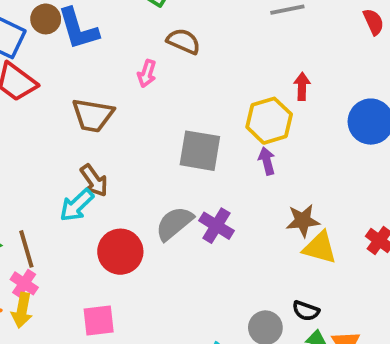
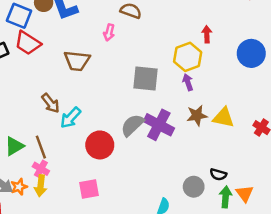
brown arrow: (94, 180) -> (50, 103), moved
brown star: (303, 221) -> (197, 115), moved
purple cross: (216, 226) -> (159, 125), size x1.4
yellow triangle: (320, 248) -> (224, 118), moved

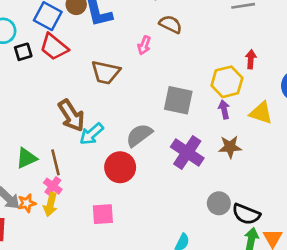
brown arrow: (50, 103) -> (71, 116), size x1.4
yellow triangle: (224, 118) -> (261, 113), moved
gray semicircle: (132, 125) -> (139, 135), moved
black semicircle: (218, 174) -> (246, 214), size x1.5
gray circle: (194, 187) -> (219, 203), moved

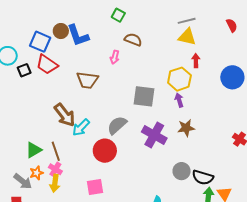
yellow triangle: (261, 113) -> (187, 37), moved
orange star: (27, 203) -> (36, 173), moved

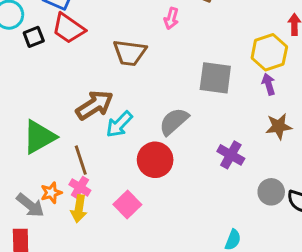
brown arrow: (65, 115) -> (95, 105), turned -85
purple cross: (154, 135) -> (231, 155), moved, size x0.7
green triangle: (34, 150) -> (39, 137), moved, size x1.4
pink square: (95, 187) -> (127, 204), moved, turned -36

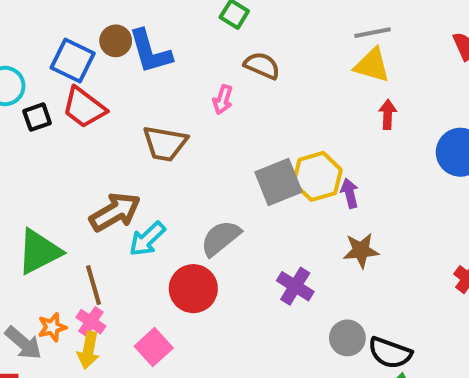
yellow hexagon: (269, 52) -> (317, 176), moved
gray square: (215, 78) -> (279, 182), turned -32

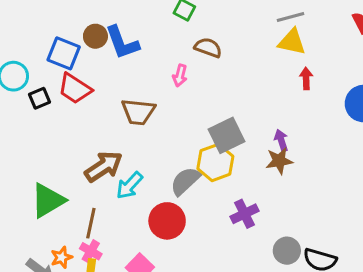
yellow hexagon: (317, 176) -> (215, 162), moved
brown star: (361, 251) -> (279, 161), moved
brown line: (94, 285) -> (91, 223), turned 32
purple cross: (295, 286) -> (245, 214), turned 36

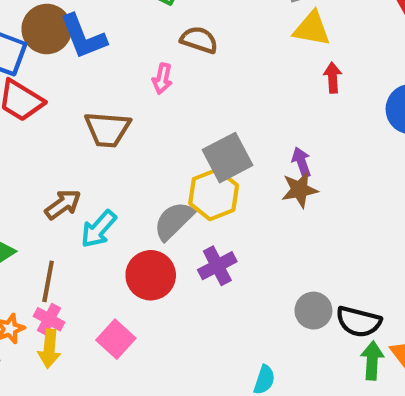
brown circle: (95, 36) -> (47, 29), size x1.5
brown arrow: (104, 167) -> (63, 204), size x0.7
purple cross: (245, 214) -> (217, 266), moved

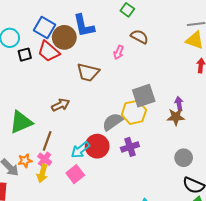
brown circle: (47, 29) -> (64, 37), moved
cyan arrow: (99, 229) -> (80, 150), moved
gray circle: (313, 311) -> (184, 158), moved

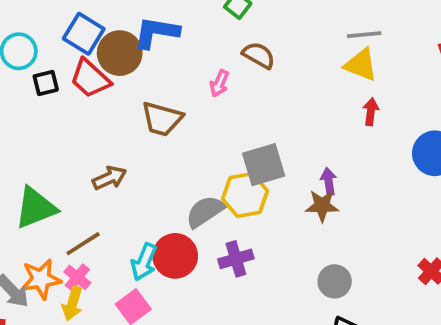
blue L-shape: (84, 26) -> (156, 32), turned 110
brown line: (47, 141) -> (83, 244), turned 36
cyan arrow: (80, 150) -> (144, 262), turned -30
orange star: (25, 161) -> (41, 279), size x1.5

